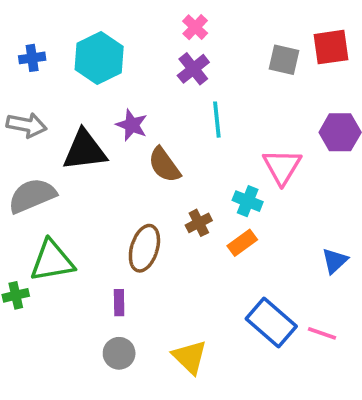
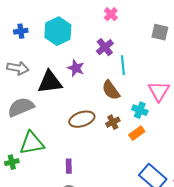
purple cross: (193, 69) -> (105, 47), moved
brown semicircle: (164, 165) -> (111, 90), moved
brown ellipse: (144, 248) -> (82, 119), moved, turned 55

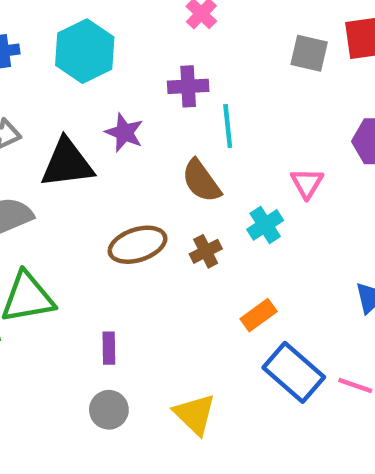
purple cross: (105, 47) -> (188, 86), turned 36
pink triangle: (159, 91) -> (307, 183), size x0.7
cyan cross: (140, 110) -> (265, 225), turned 35
orange rectangle: (137, 133) -> (259, 315), moved

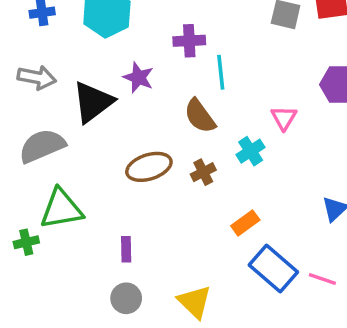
black triangle: (67, 163) -> (93, 102), turned -30

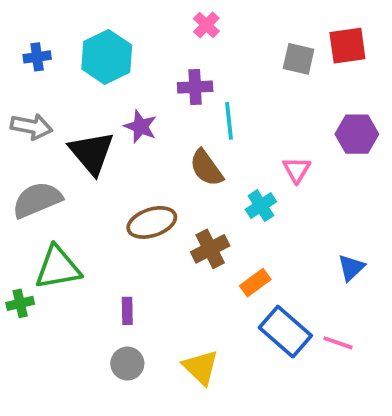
black triangle: (93, 102) -> (92, 153), turned -33
brown cross: (203, 172) -> (210, 249), moved, size x1.4

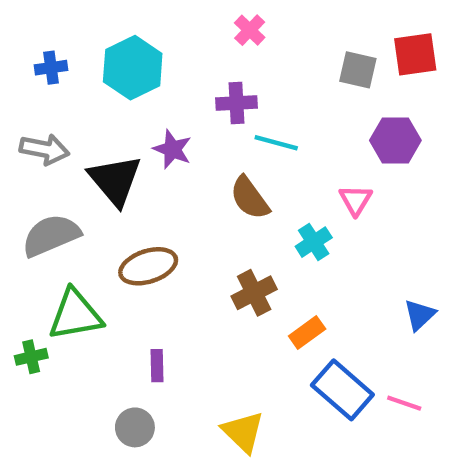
cyan line: (229, 121) -> (276, 143), turned -69
purple hexagon: (357, 134) -> (395, 140), moved
brown ellipse: (152, 222) -> (148, 266), moved
gray circle: (127, 364) -> (135, 427), moved

